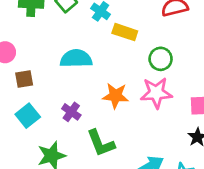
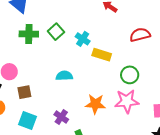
cyan semicircle: (76, 59) -> (64, 76), size x0.7
cyan square: (28, 116) -> (28, 120), turned -30

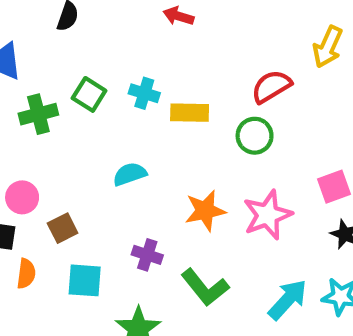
red semicircle: (140, 35) -> (271, 86), moved
pink star: (127, 101) -> (268, 215), moved

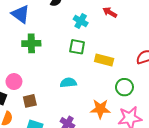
cyan cross: (144, 93) -> (81, 21), moved
green square: (89, 94) -> (77, 47), moved, turned -35
green circle: (255, 136) -> (124, 87), moved

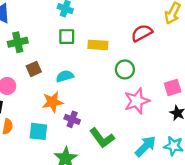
brown square: (30, 101) -> (34, 69), moved
orange star: (100, 109) -> (53, 102), moved

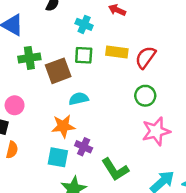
red semicircle: (142, 33) -> (145, 57), moved, turned -30
yellow rectangle: (98, 45) -> (117, 52), moved
brown square: (34, 69) -> (58, 71), moved, size x1.5
cyan square: (38, 131) -> (58, 157), moved

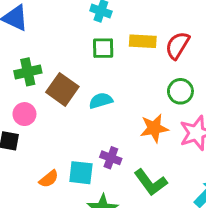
green cross: (29, 58) -> (28, 72), moved
brown square: (58, 71) -> (62, 89), moved, turned -30
orange star: (63, 126) -> (154, 128), moved
orange semicircle: (12, 150) -> (49, 179), moved, turned 42

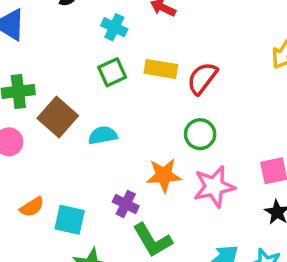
green square: (103, 48) -> (112, 72), turned -30
purple cross: (111, 158) -> (126, 204), moved
orange semicircle: (49, 179) -> (32, 207), moved

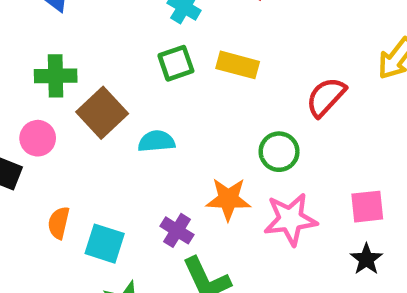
red semicircle: (202, 78) -> (326, 97), moved
orange semicircle: (32, 207) -> (59, 223), turned 130

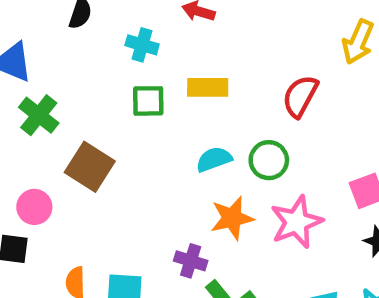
green square: (176, 63) -> (148, 101), turned 33
green cross: (56, 76) -> (39, 115), moved, turned -36
cyan semicircle: (156, 141) -> (214, 159), moved

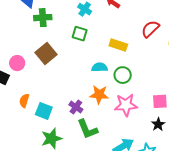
yellow rectangle: (208, 87) -> (118, 45), moved
red semicircle: (300, 96) -> (150, 29), moved
green cross: (39, 115) -> (43, 18), moved, turned 30

